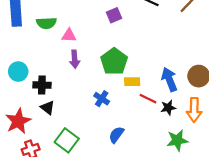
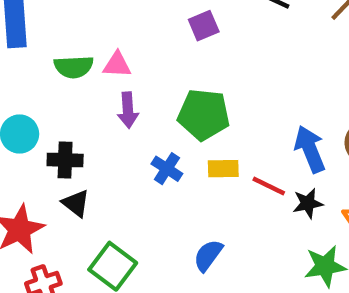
green semicircle: (46, 23) -> (74, 67), moved
green pentagon: (114, 61) -> (204, 114), turned -30
yellow rectangle: (132, 82) -> (223, 169), moved
blue cross: (102, 99) -> (167, 169), moved

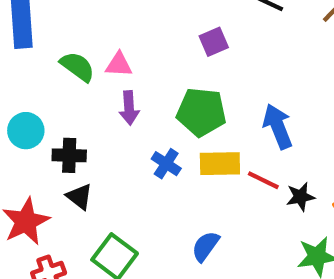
purple square: (204, 26) -> (214, 42), moved
green semicircle: (74, 67) -> (77, 67), turned -141
blue arrow: (310, 149) -> (278, 126), moved
yellow rectangle: (223, 169) -> (220, 164), size x1.4

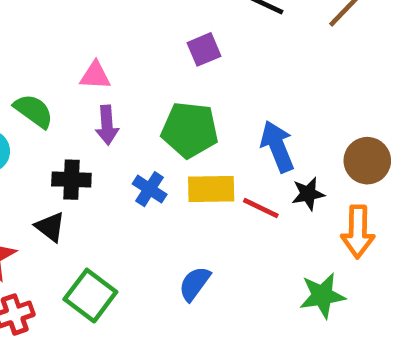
green semicircle: (77, 67) -> (34, 111), moved
black cross: (69, 155) -> (71, 180), moved
black star: (300, 197) -> (308, 194), moved

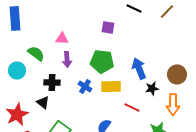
purple square: (204, 49) -> (108, 27), turned 32
red line: (261, 208) -> (132, 107), moved

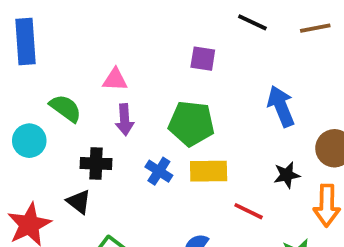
brown line: (167, 11) -> (315, 28), turned 35
blue arrow: (139, 68) -> (281, 106), moved

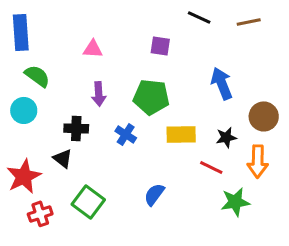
pink triangle: (115, 80) -> (93, 49), moved
green semicircle: (65, 108) -> (37, 76), moved
yellow rectangle: (209, 171) -> (181, 134), moved
red line: (249, 211) -> (211, 167), moved

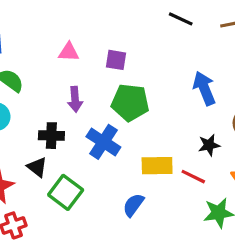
purple square: (160, 46) -> (116, 60), moved
blue cross: (126, 134) -> (103, 142), size x1.5
yellow rectangle: (181, 134) -> (157, 166), moved
green square: (88, 202) -> (66, 192), moved

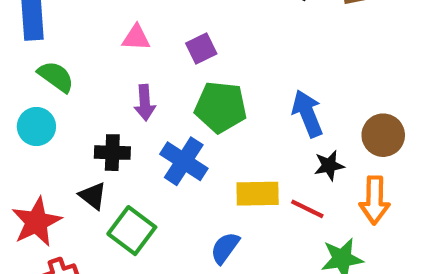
purple square: (116, 60) -> (201, 48), turned -35
blue arrow: (204, 88) -> (307, 114), moved

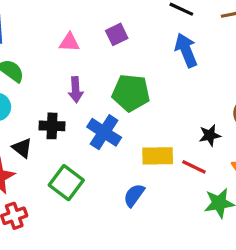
purple square: (201, 48) -> (117, 34), moved
blue arrow: (307, 114) -> (186, 50), moved
black triangle: (93, 196) -> (22, 148), moved

